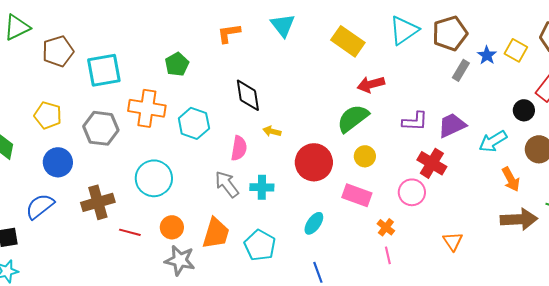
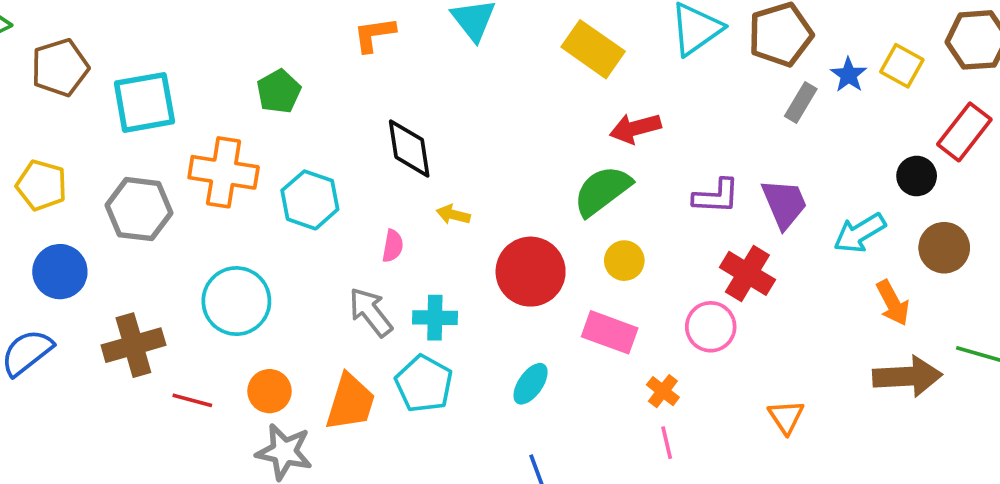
purple trapezoid: (452, 125) -> (784, 204), turned 92
pink semicircle: (239, 148) -> (393, 246), size x0.7
cyan pentagon: (260, 245) -> (424, 384), moved

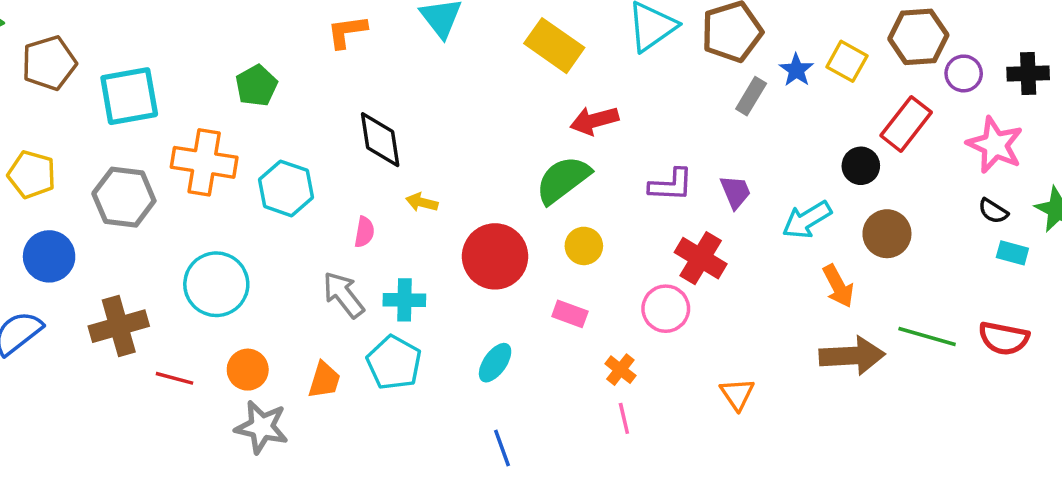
purple trapezoid: (784, 204) -> (735, 192), size x0.7
pink rectangle: (610, 332) -> (570, 314), size x0.7
orange trapezoid: (350, 402) -> (324, 380), size x0.7

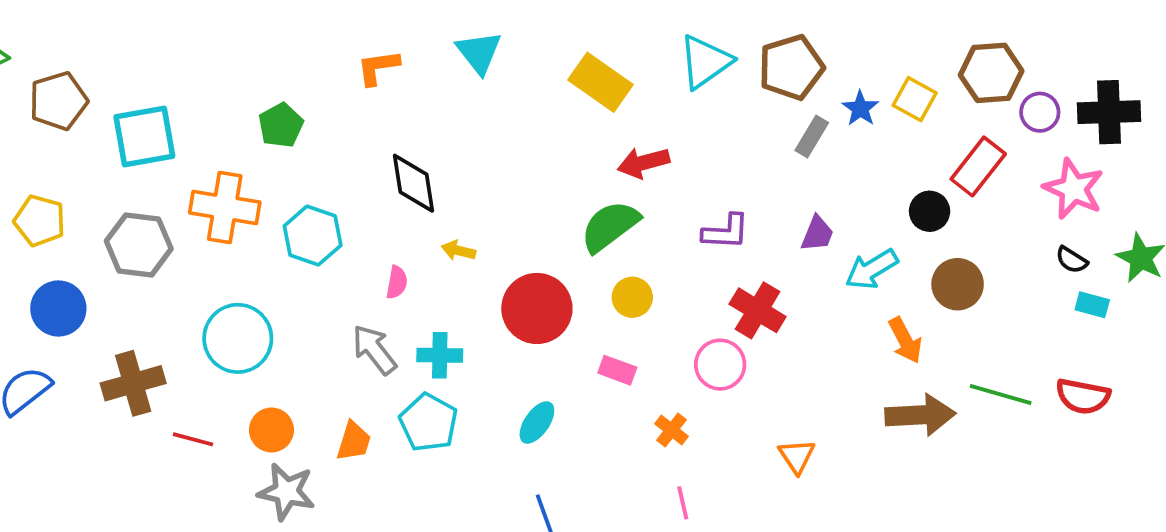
black cross: (1028, 73) -> (1109, 112), size x1.4
purple trapezoid: (735, 192) -> (817, 234), moved, turned 45
pink line: (624, 418) -> (683, 503), moved

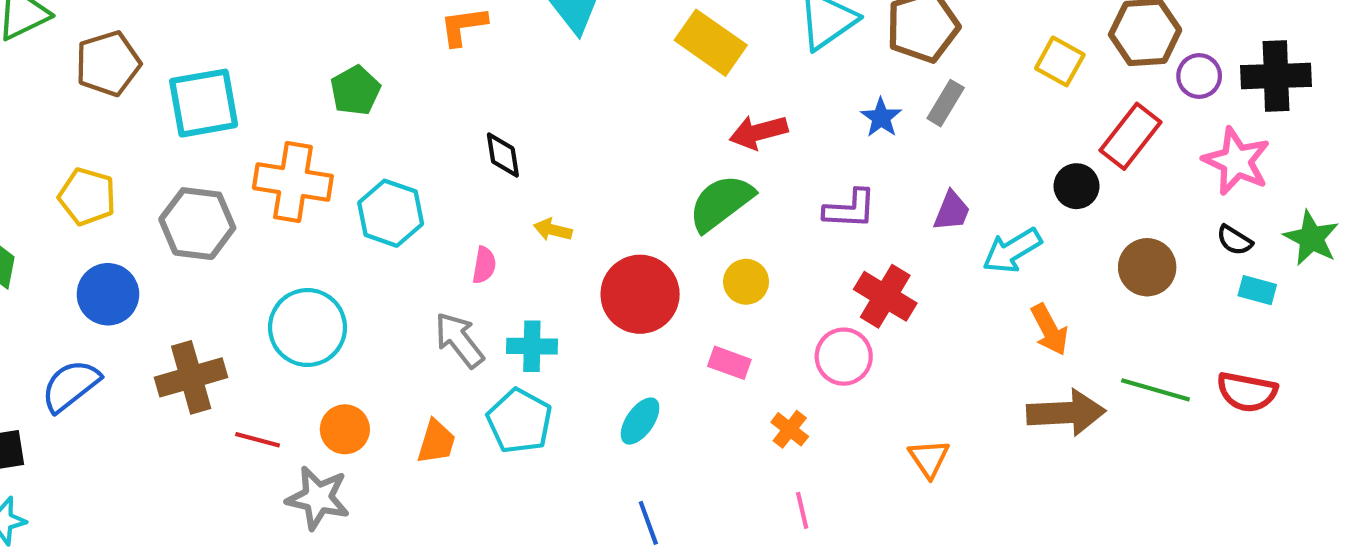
blue star: (860, 108) -> (881, 118), moved
black diamond: (414, 183) -> (503, 155), size x0.7
brown circle: (958, 284) -> (1147, 267), moved
gray star: (286, 492) -> (318, 498), moved

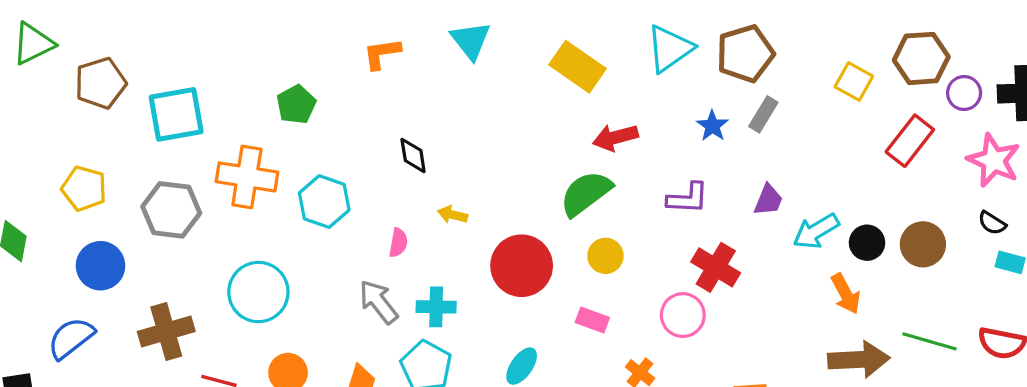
black circle: (1076, 186) -> (867, 243), moved

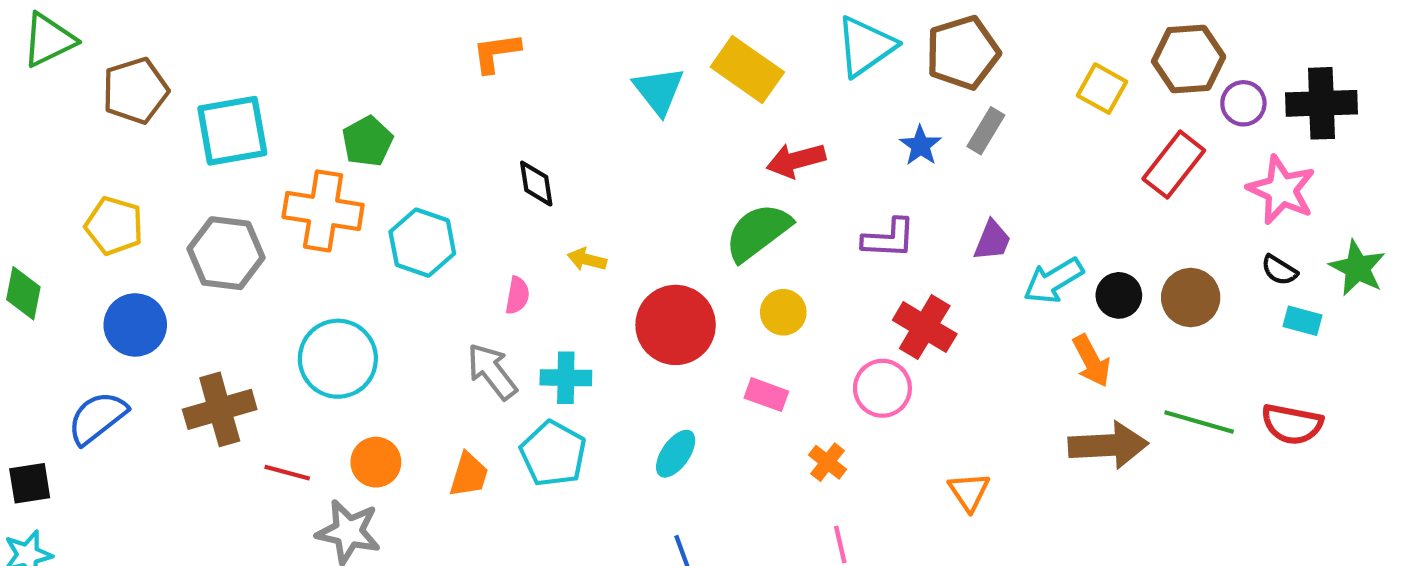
cyan triangle: (471, 40) -> (659, 91), moved
green pentagon: (296, 105) -> (367, 141), moved

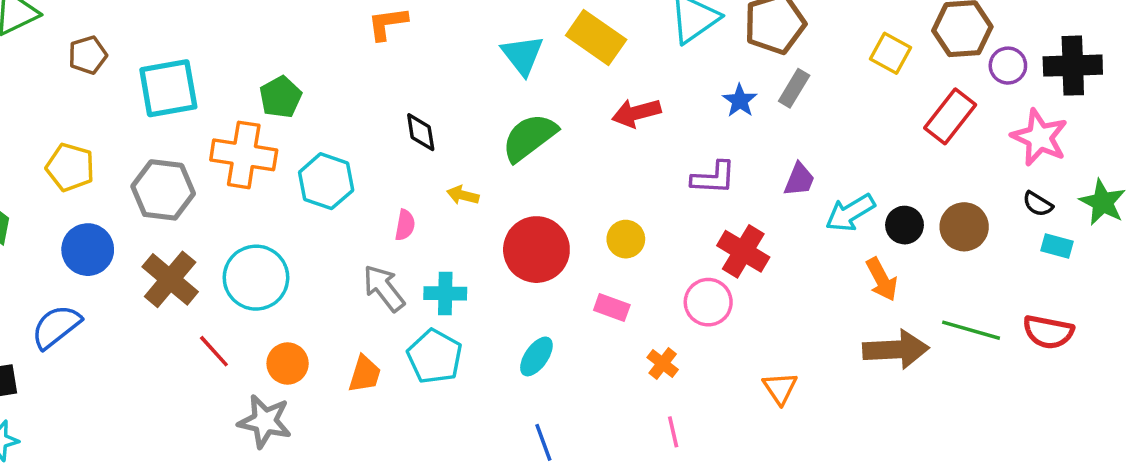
brown pentagon: (135, 91) -> (88, 55), size x0.7
green semicircle: (758, 232) -> (529, 137), moved
brown cross: (220, 409) -> (170, 279), moved, turned -34
red line: (287, 473) -> (214, 351), moved, turned 33

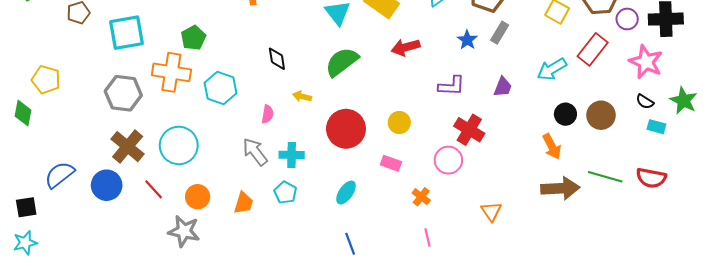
yellow pentagon: (70, 167) -> (46, 80), moved
cyan arrow: (850, 213) -> (552, 69), moved
blue circle: (88, 250) -> (107, 185), moved
cyan pentagon: (435, 356) -> (285, 193), size x0.7

